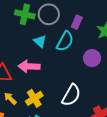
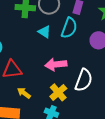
pink arrow: (29, 66) -> (56, 64), moved
yellow cross: (34, 98) -> (58, 92), moved

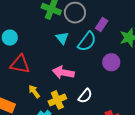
white semicircle: (84, 80) -> (85, 96), size x0.7
yellow arrow: (24, 93) -> (34, 92), moved

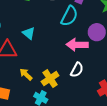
cyan triangle: (62, 38) -> (29, 33), moved
pink arrow: (63, 73) -> (77, 45), moved

